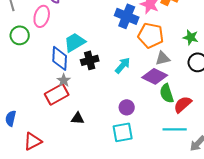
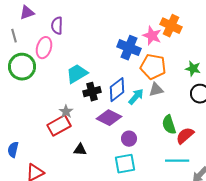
green circle: (20, 35) -> (22, 67), size x1.4
blue diamond: (60, 58) -> (117, 90), moved, turned 50
gray triangle: (163, 58) -> (156, 90), moved
cyan arrow: (123, 65) -> (136, 97), moved
purple diamond: (155, 76) -> (109, 118), moved

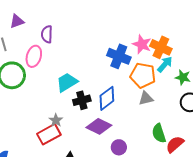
orange cross: (171, 26) -> (161, 47), moved
cyan arrow: (136, 97) -> (165, 64), moved

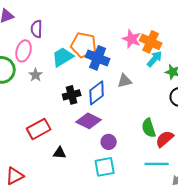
blue cross: (119, 56) -> (98, 58), moved
orange pentagon: (143, 75) -> (84, 45), moved
cyan trapezoid: (67, 82) -> (63, 57), moved
gray triangle: (146, 98) -> (125, 81), moved
gray star: (56, 120) -> (36, 75), moved

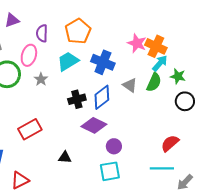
orange pentagon: (84, 45) -> (78, 31), moved, turned 30
gray triangle: (125, 81) -> (130, 85), turned 49
green semicircle: (149, 128) -> (154, 82), moved, turned -138
red rectangle: (39, 129) -> (30, 129), moved

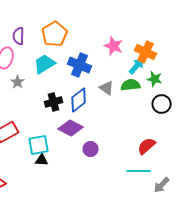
orange cross: (156, 46) -> (146, 52), moved
green semicircle: (154, 82) -> (131, 85), turned -120
cyan square: (110, 171) -> (39, 145), moved

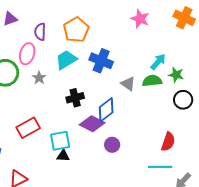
pink star: (114, 46) -> (140, 19), moved
orange cross: (146, 52) -> (184, 18), moved
blue diamond: (79, 100) -> (106, 110), moved
red semicircle: (147, 146) -> (168, 142), turned 150

